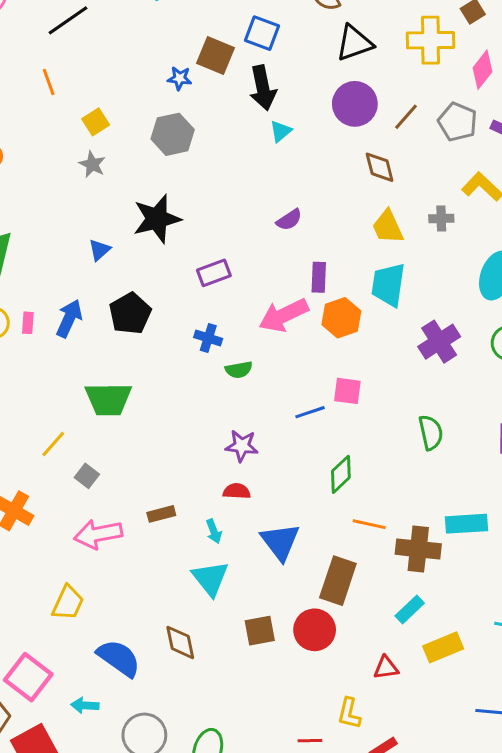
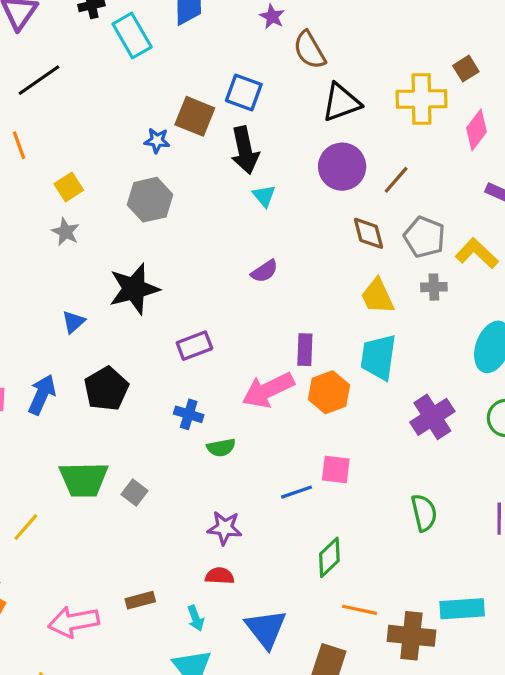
gray pentagon: (457, 122) -> (424, 237), moved
cyan triangle: (281, 131) -> (264, 196), turned -30
purple semicircle: (289, 220) -> (264, 271), moved
gray square: (87, 476) -> (135, 493), moved

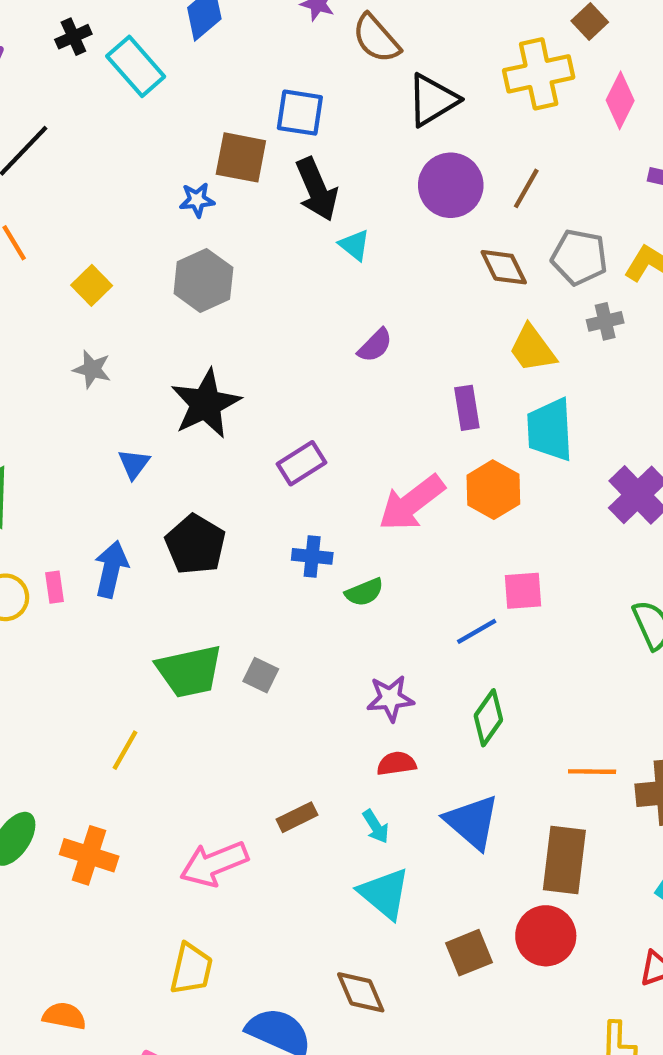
gray star: (65, 232) -> (92, 369), moved
purple rectangle: (305, 350) -> (467, 408), moved
green diamond: (329, 557) -> (488, 718), moved

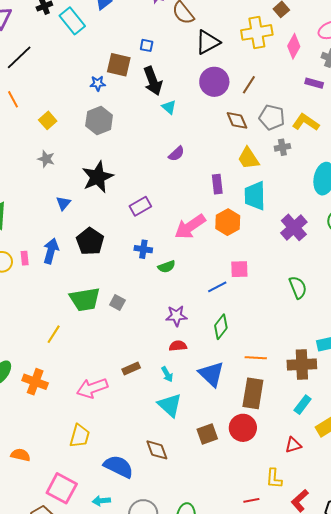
blue square: (300, 113) -> (147, 45), size x0.6
orange line: (592, 772) -> (256, 358), moved

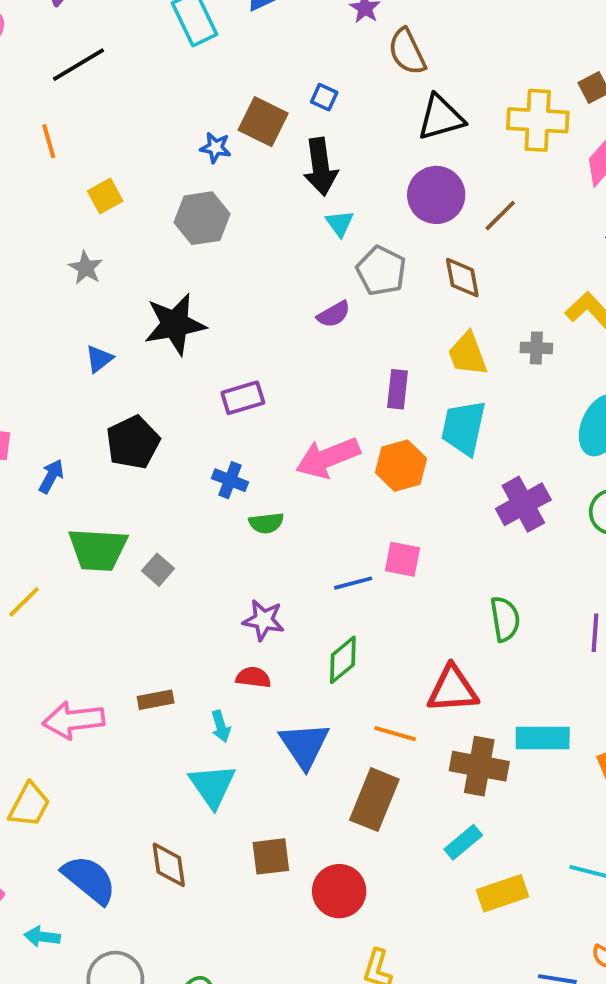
gray pentagon: (272, 117) -> (381, 271), moved
blue arrow: (51, 251) -> (51, 476), moved, size x0.7
red circle: (243, 428) -> (339, 891), moved
red triangle: (293, 445) -> (453, 689), moved, size x1.6

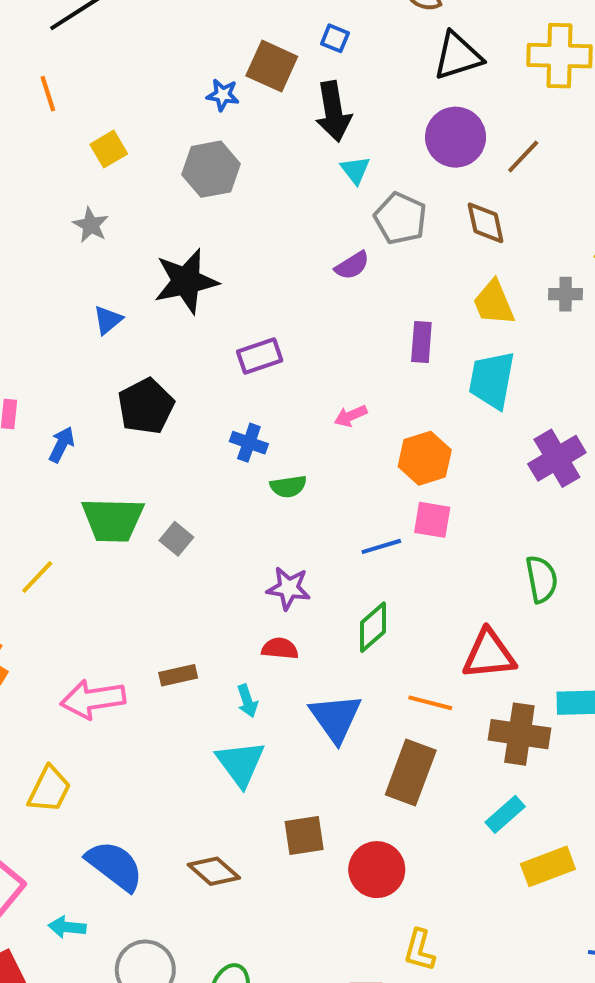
pink arrow: (328, 458) -> (351, 416), size x0.5
orange hexagon: (401, 466) -> (425, 458), moved
brown diamond: (169, 865) -> (214, 871), moved, turned -39

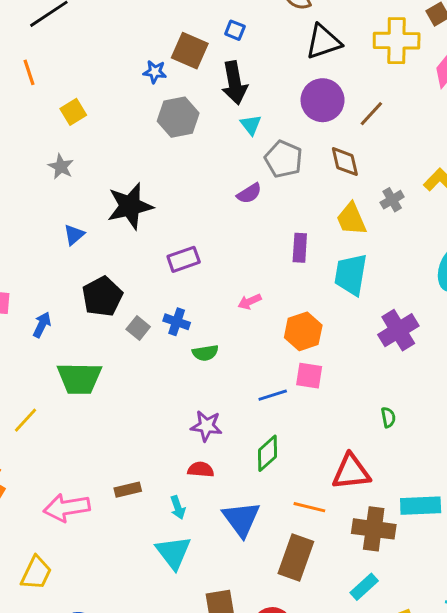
gray hexagon: (211, 169) -> (178, 117), moved
gray cross: (566, 294) -> (392, 200), moved, turned -30
gray square: (176, 539) -> (138, 328), moved
green semicircle: (542, 579) -> (388, 417), size x0.6

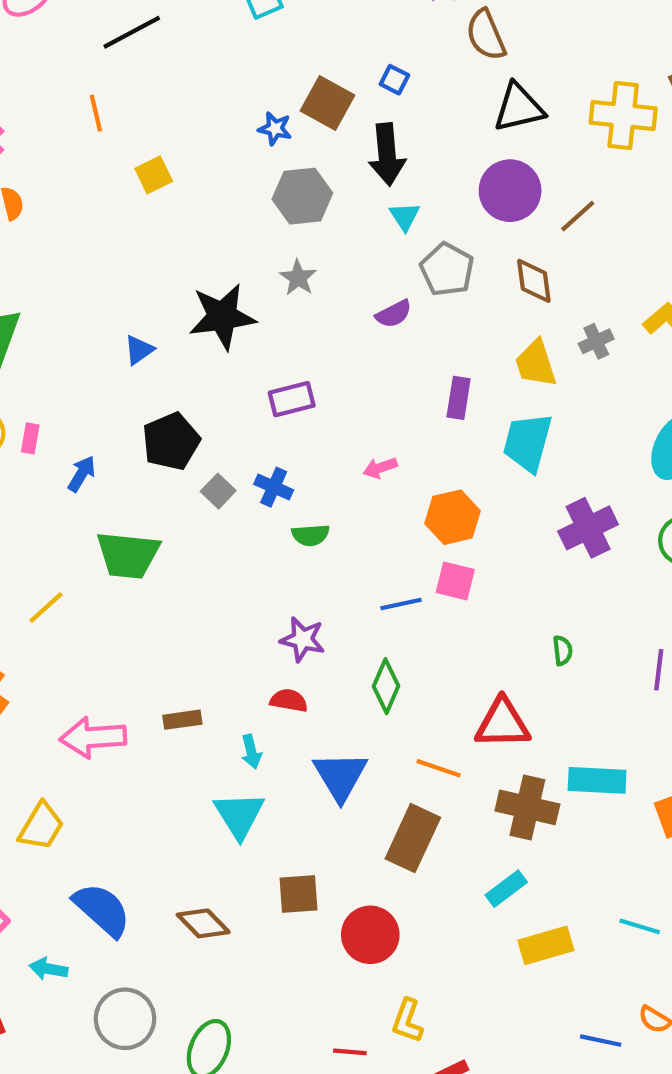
gray star: (61, 167) -> (298, 278), moved
green diamond: (268, 453) -> (386, 686), turned -30

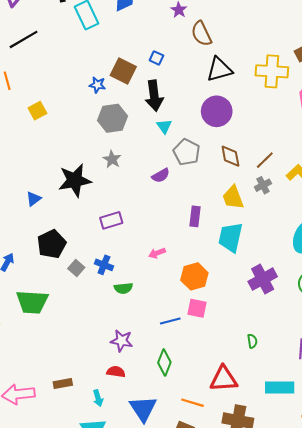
brown line: (578, 216) -> (265, 160), moved
cyan rectangle: (597, 780) -> (280, 387), moved

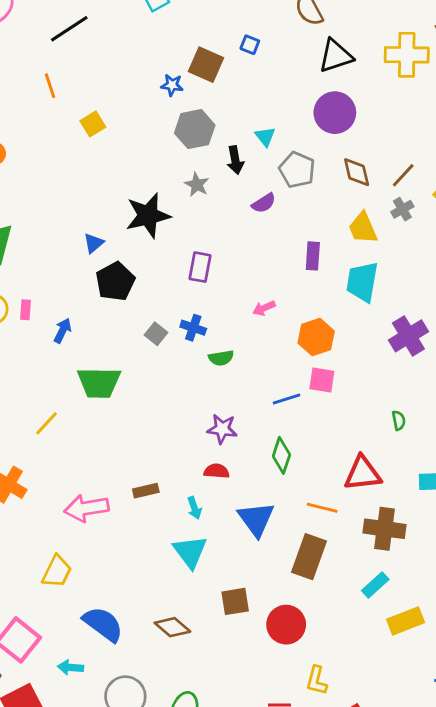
black arrow: (154, 96) -> (235, 160), moved, size x0.7
purple rectangle: (111, 220) -> (200, 267), turned -60
black pentagon: (52, 244) -> (115, 281), moved

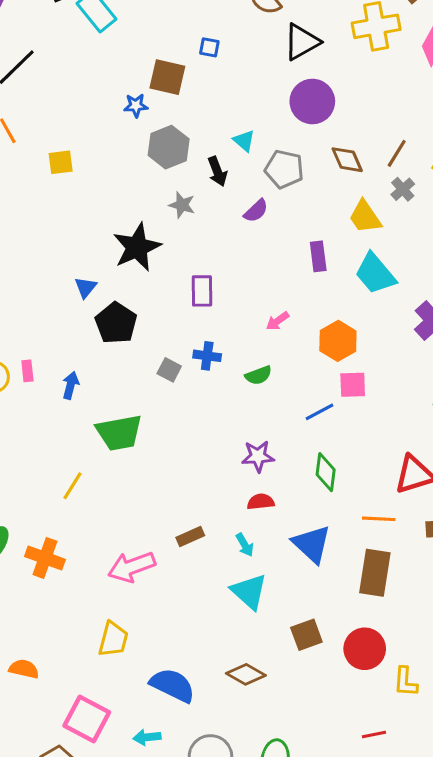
yellow square: (93, 124) -> (61, 162), turned 35
cyan trapezoid: (362, 282) -> (375, 274), turned -39
green semicircle: (221, 358) -> (258, 375), moved
yellow L-shape: (317, 680) -> (405, 682), moved

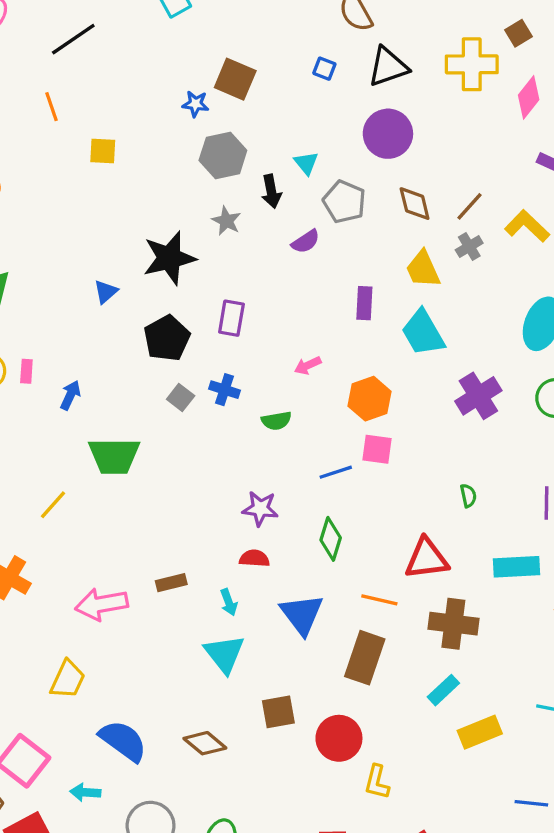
blue square: (209, 47) -> (324, 69), moved
black pentagon: (116, 323) -> (167, 338), moved

